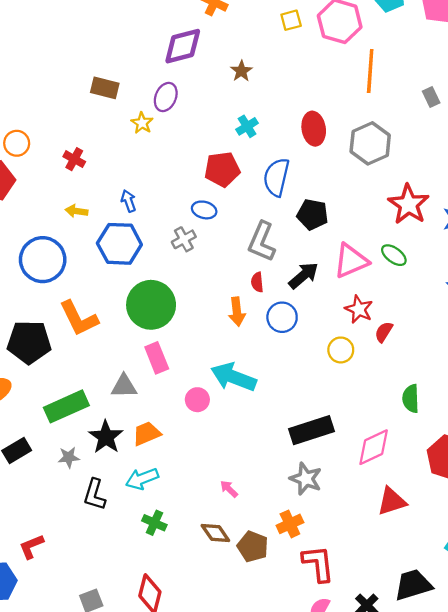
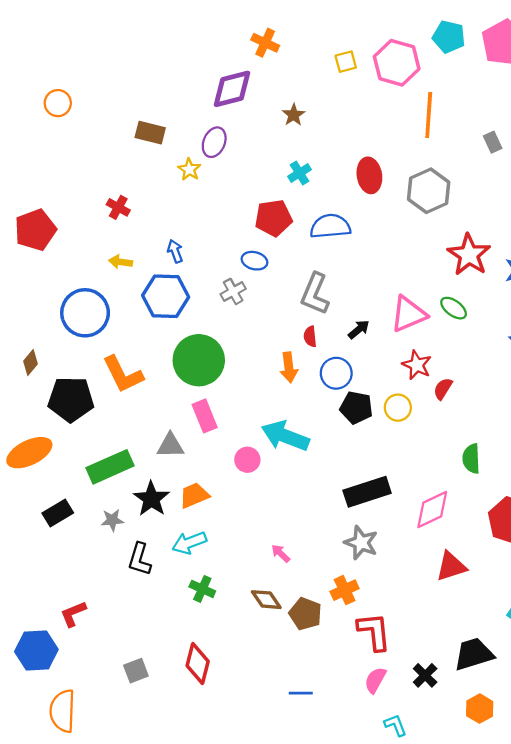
orange circle: (17, 143) -> (58, 103), moved
blue semicircle: (276, 177) -> (330, 226), turned 72
black pentagon: (313, 214) -> (356, 408), moved
black arrow: (304, 275) -> (359, 329), size x0.7

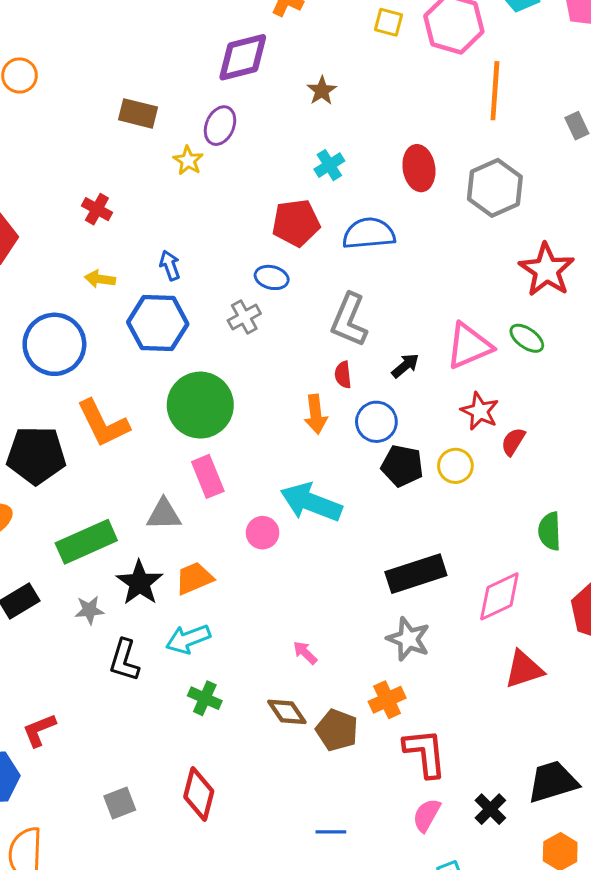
yellow square: (346, 62) -> (389, 22), turned 30

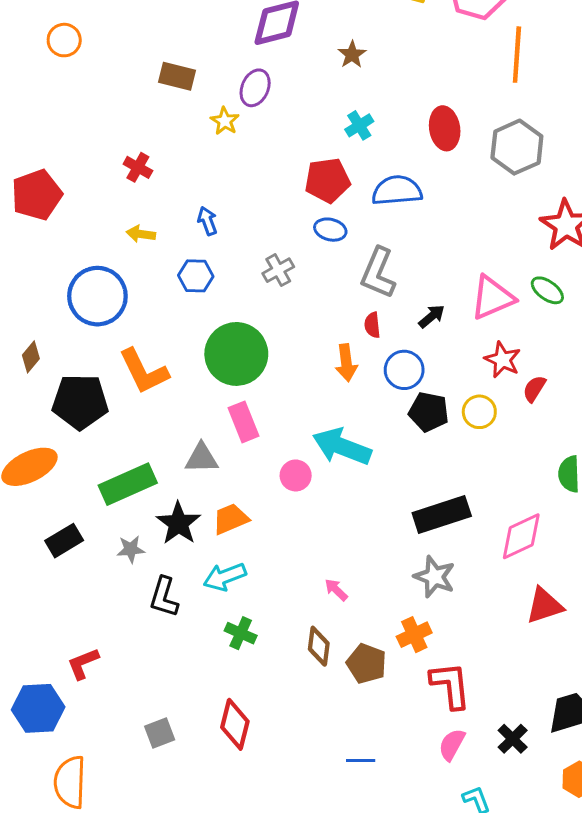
blue ellipse: (272, 277) -> (330, 230), moved
blue hexagon: (158, 323) -> (196, 276), size x0.6
brown diamond: (287, 712) -> (319, 646), turned 42

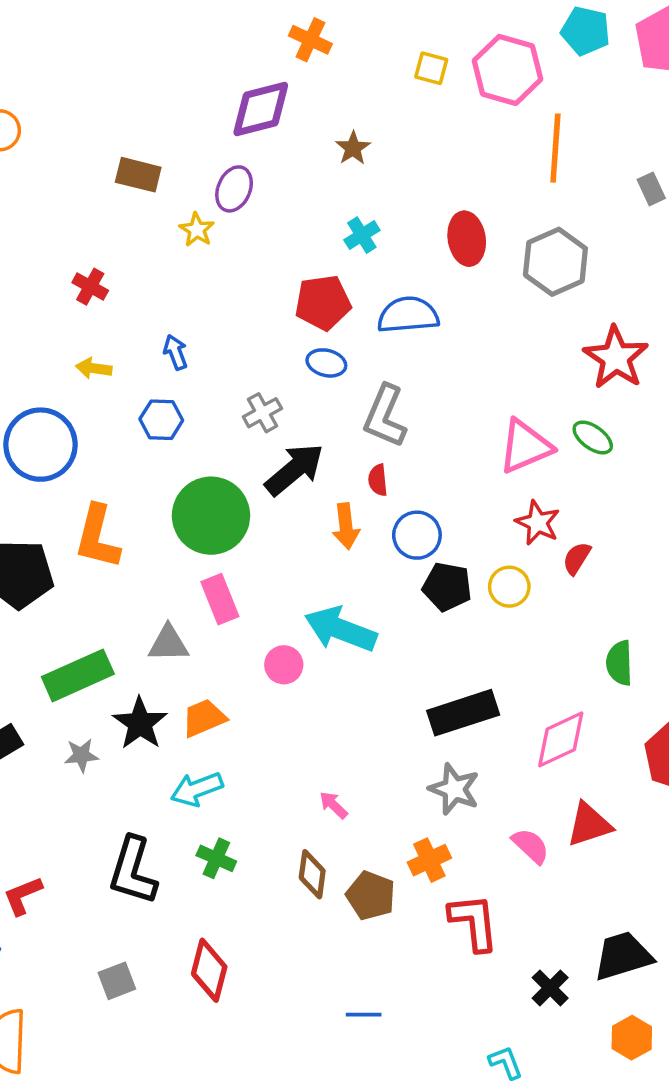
black arrow: (432, 316) -> (294, 469), moved, size x1.8
orange L-shape: (144, 371) -> (97, 537), turned 40
black L-shape: (164, 597) -> (133, 871), moved, size x1.4
pink semicircle: (452, 745) -> (531, 846), moved, turned 104

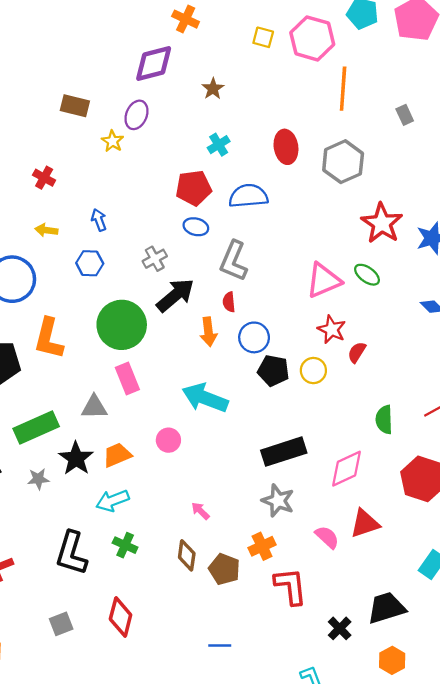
pink circle: (284, 665) -> (168, 440), moved

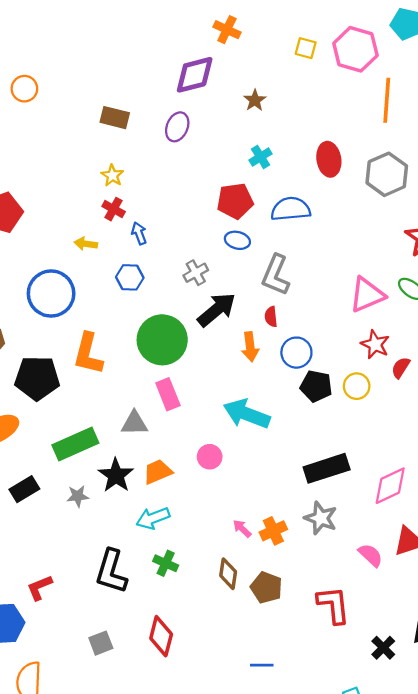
yellow star: (113, 141) -> (112, 175), moved
red cross: (44, 178) -> (114, 209), moved
orange cross: (262, 546) -> (273, 531), moved

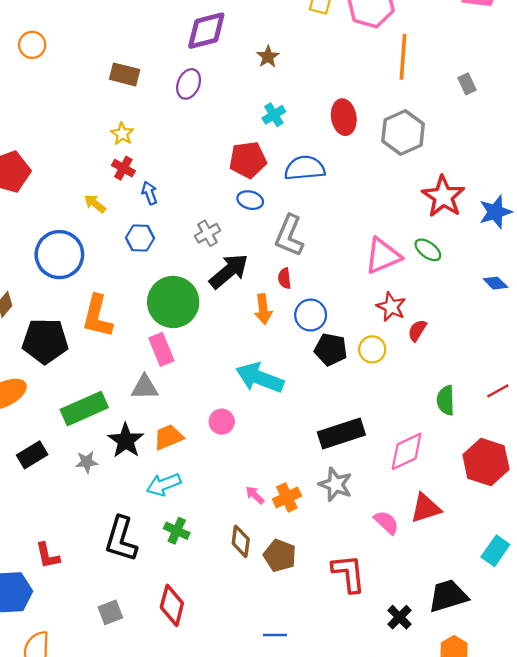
yellow arrow: (86, 244) -> (95, 204), turned 30
pink rectangle: (168, 394) -> (161, 349), moved
red L-shape: (39, 588) -> (48, 556), turned -80

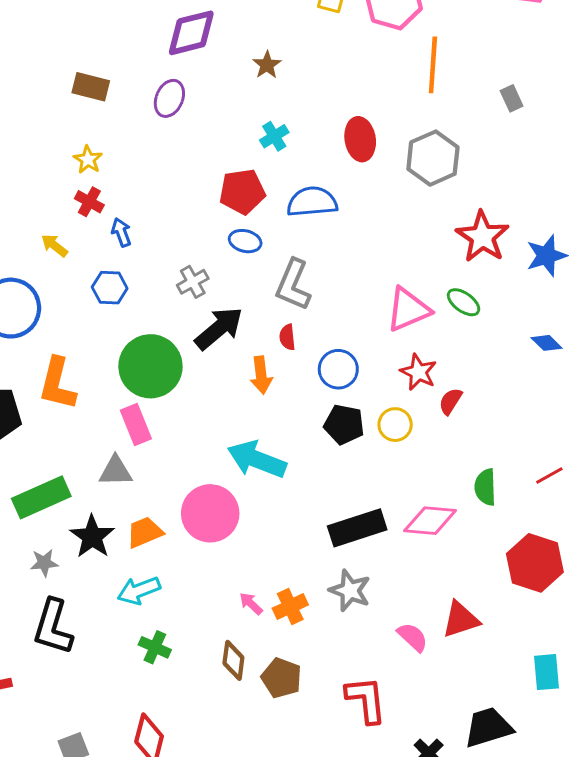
blue circle: (311, 315) -> (338, 369), moved
pink circle: (222, 422) -> (210, 513), size x1.8
pink diamond: (407, 451) -> (430, 521), moved, turned 30
black L-shape: (121, 539) -> (53, 627), moved
cyan rectangle: (495, 551) -> (547, 672), turned -40

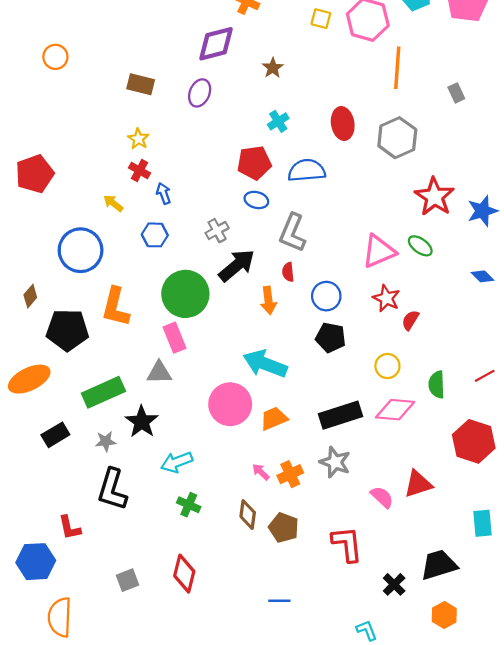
yellow circle: (395, 425) -> (387, 366), moved
orange trapezoid: (145, 532) -> (274, 418), moved

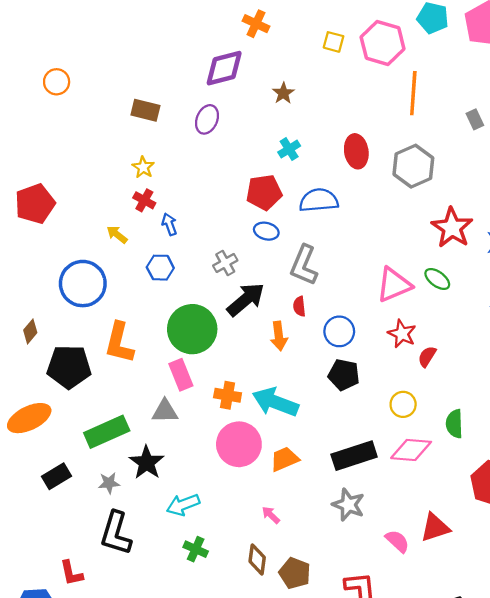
orange cross: (290, 474) -> (228, 395), moved, turned 35

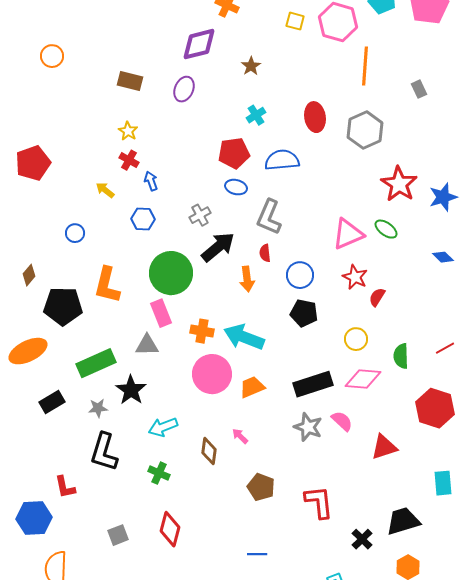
blue circle: (83, 284) -> (75, 233), size x0.5
pink semicircle: (397, 541) -> (342, 421), moved
green cross: (196, 549) -> (159, 473), moved
brown diamond: (257, 559) -> (209, 451), moved

